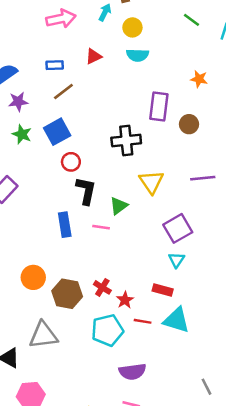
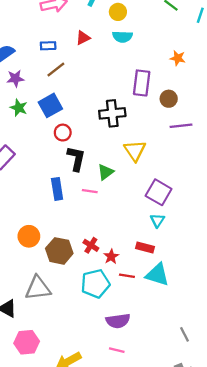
purple line: (203, 178) -> (181, 126), moved
purple square: (178, 228) -> (159, 192), turned -30

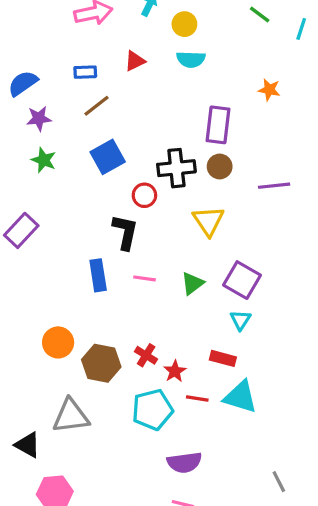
brown circle: (169, 99) -> (220, 166), moved
blue square: (50, 105) -> (108, 157), moved
red circle: (63, 133) -> (144, 195), moved
green triangle: (106, 172) -> (192, 283), moved

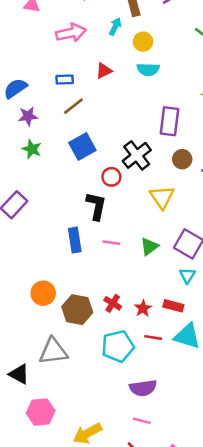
brown circle: (220, 166) -> (182, 159), moved
black cross: (176, 168) -> (137, 155), turned -32
red star: (175, 371) -> (143, 308), moved

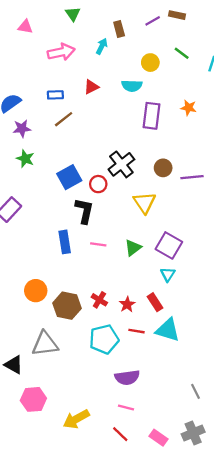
yellow circle: (143, 42) -> (150, 63), moved
purple rectangle: (170, 121) -> (151, 116), moved
blue square: (82, 147) -> (69, 177), moved
red rectangle: (173, 306) -> (155, 302), turned 42

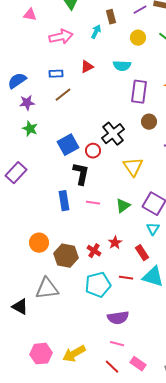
yellow circle: (150, 63) -> (138, 38), moved
brown circle: (163, 168) -> (149, 122), moved
red star: (127, 304) -> (115, 243), moved
pink hexagon: (33, 399) -> (41, 354), moved
pink rectangle: (158, 438) -> (138, 364), moved

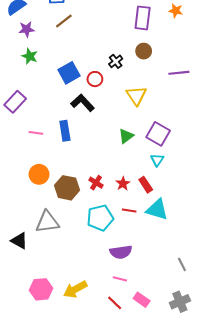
brown circle: (149, 122) -> (144, 51), moved
black cross: (113, 134) -> (116, 61), size x0.6
black L-shape: (81, 174) -> (83, 103), turned -55
pink line: (93, 203) -> (36, 133), moved
red star: (115, 243) -> (123, 184), moved

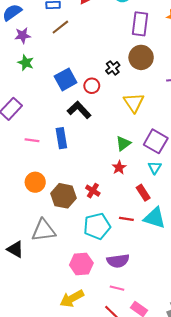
brown circle: (144, 51) -> (141, 57), size x1.5
red star: (123, 184) -> (119, 168), moved
pink hexagon: (41, 289) -> (81, 264), moved

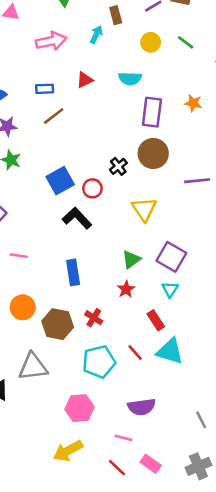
blue rectangle: (61, 138) -> (73, 272), moved
red line: (126, 219) -> (135, 353), turned 40
purple semicircle: (118, 261) -> (142, 407), moved

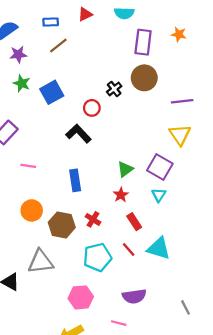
blue square: (60, 181) -> (52, 92), moved
yellow triangle: (144, 209) -> (180, 135), moved
red rectangle: (156, 320) -> (134, 222), moved

